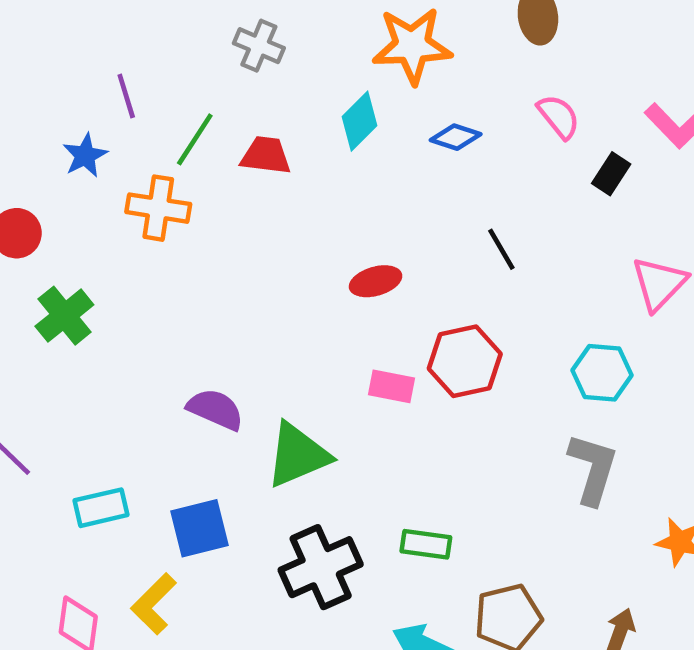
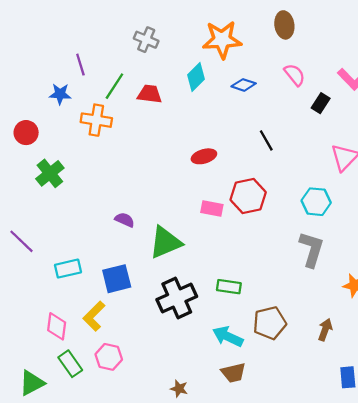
blue star: (85, 155) -> (60, 94), turned 30
purple semicircle: (215, 409) -> (125, 220), size x0.7

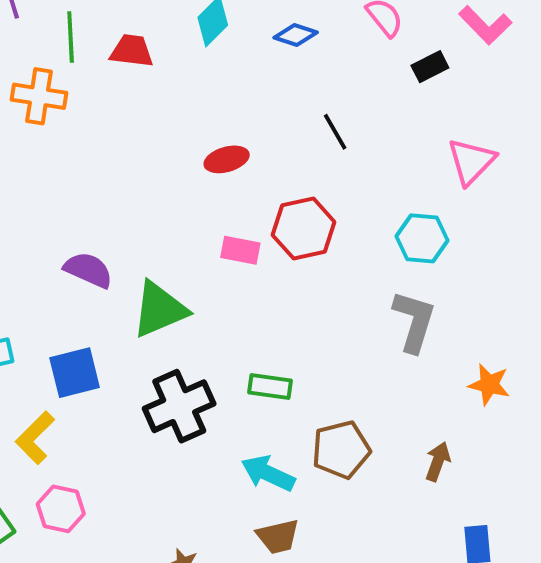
green line: (114, 86) -> (71, 37), turned -36
black rectangle: (321, 103) -> (430, 67), turned 30
purple semicircle: (125, 220) -> (88, 270), size x1.4

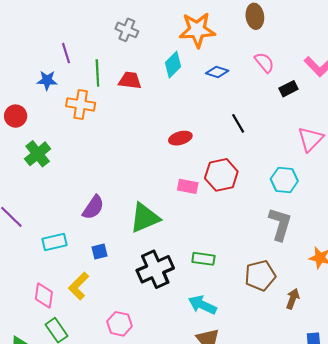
purple semicircle: (88, 270) -> (93, 207), moved, turned 100
blue square: (75, 373) -> (100, 251), size x0.6
brown pentagon: (341, 450) -> (260, 276), moved
pink hexagon: (61, 509) -> (119, 324), moved

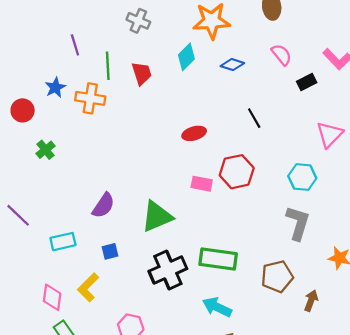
blue star: (47, 80) -> (55, 87), moved, turned -30
red trapezoid: (130, 80) -> (142, 73), turned 65
green cross: (38, 154) -> (45, 150), size x0.7
green rectangle: (203, 259) -> (218, 259), size x1.6

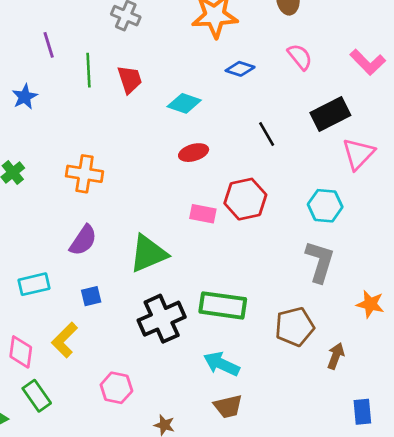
cyan diamond: (186, 57) -> (184, 103), moved, turned 64
black rectangle: (307, 82) -> (330, 114), moved, size x1.6
orange cross: (90, 98) -> (85, 174), moved

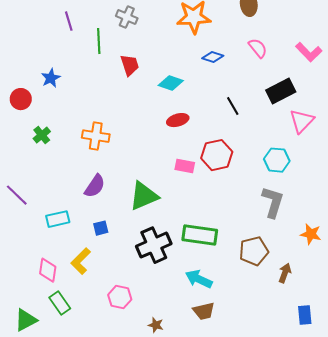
purple line: (49, 45) -> (69, 21), moved
green line: (89, 70) -> (99, 41), moved

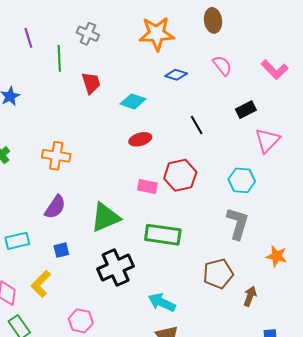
black rectangle: (281, 91) -> (246, 110), size x0.7
green rectangle: (200, 235) -> (163, 235), moved

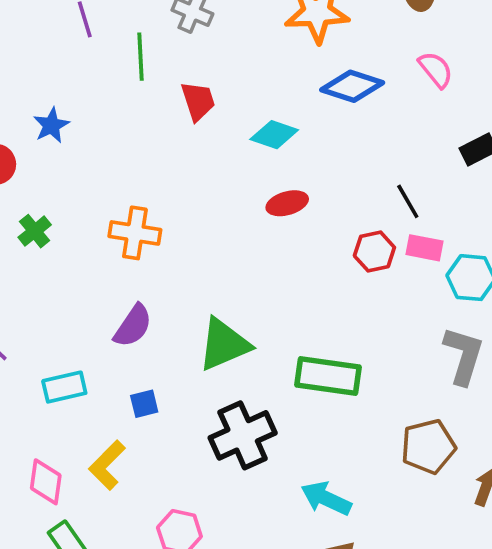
blue diamond: (176, 75) -> (352, 86), size x1.5
black line: (197, 125) -> (408, 201), moved
red hexagon: (180, 175) -> (374, 252), moved, size x0.7
pink rectangle: (147, 187) -> (425, 248), moved

